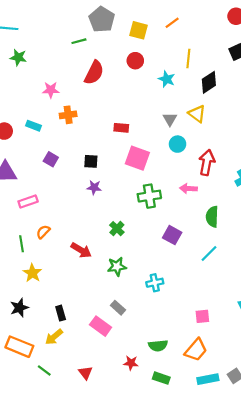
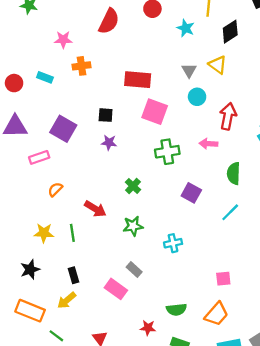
red rectangle: (121, 128) -> (138, 80), size x1.6
purple square: (51, 159) -> (63, 129), moved, size x1.6
green line: (22, 244) -> (72, 233), moved
yellow star: (32, 273) -> (44, 233), turned -30

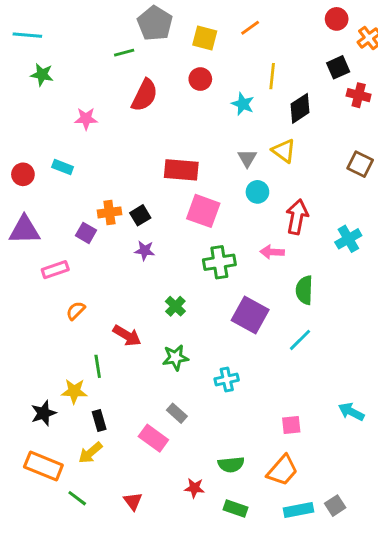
orange cross: (82, 66) -> (109, 212), moved
black square: (106, 115) -> (140, 215), turned -35
purple square: (63, 129) -> (86, 233), size x0.6
purple square: (191, 193) -> (250, 315), size x1.4
yellow star: (44, 233) -> (74, 391), moved

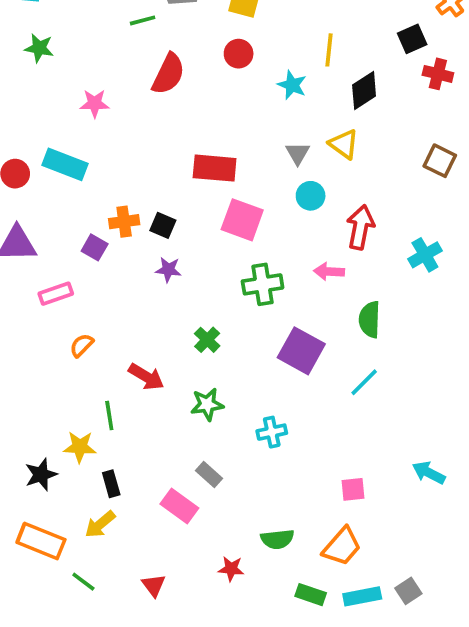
cyan rectangle: (63, 167) -> (65, 164), size x1.6
black square: (140, 215) -> (163, 225), turned -36
green rectangle: (235, 508) -> (311, 595), moved

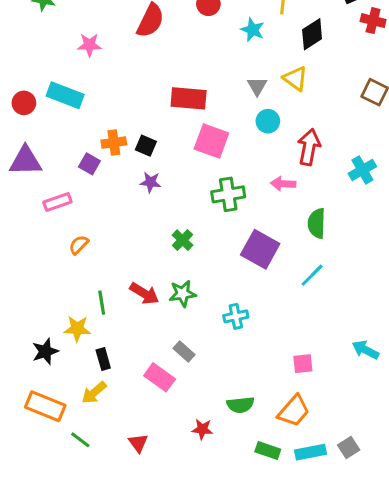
red arrow: (146, 377) -> (144, 293), moved

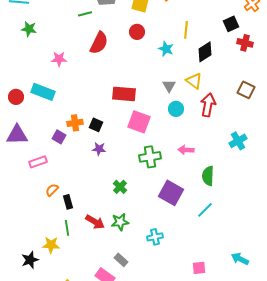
red arrow: (309, 147) -> (208, 105), moved
black rectangle: (103, 359) -> (68, 202), moved

